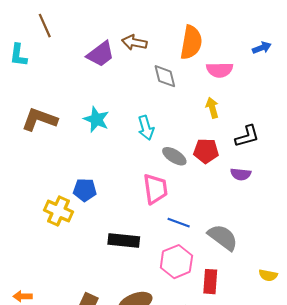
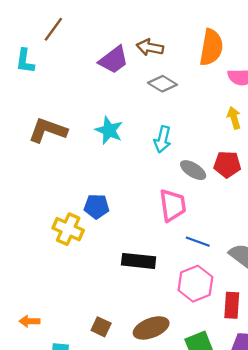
brown line: (45, 26) -> (53, 29), turned 60
gray diamond: (165, 76) -> (162, 84), moved, turned -45
cyan arrow: (146, 128) -> (162, 139), turned 30

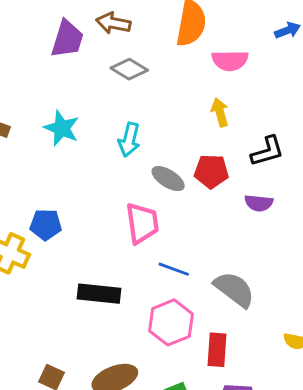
purple trapezoid: (114, 60) -> (67, 39), turned -36

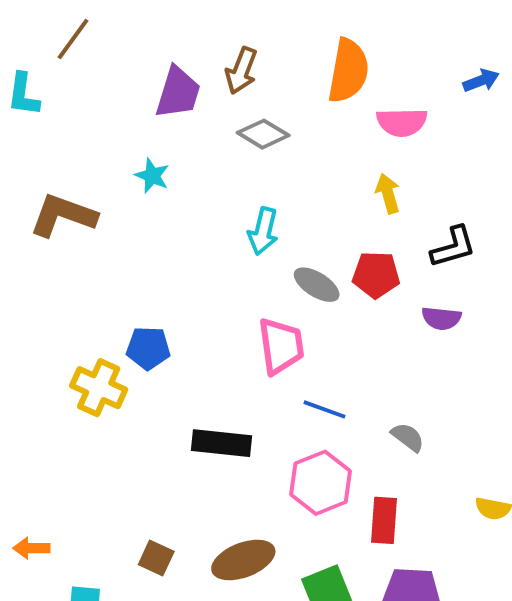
brown arrow: (113, 23) -> (241, 71), turned -80
cyan star: (62, 128) -> (152, 176), moved, size x0.7
gray semicircle: (234, 289) -> (408, 437), size x0.6

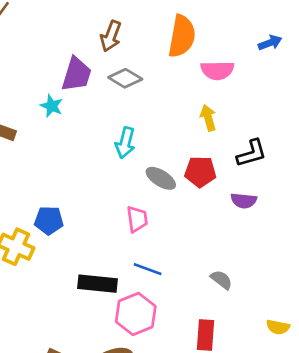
purple trapezoid: (178, 92) -> (77, 74), moved
pink trapezoid: (281, 346) -> (137, 219), size x0.7
blue line: (325, 409) -> (148, 269), moved
pink hexagon: (321, 483) -> (136, 314), moved

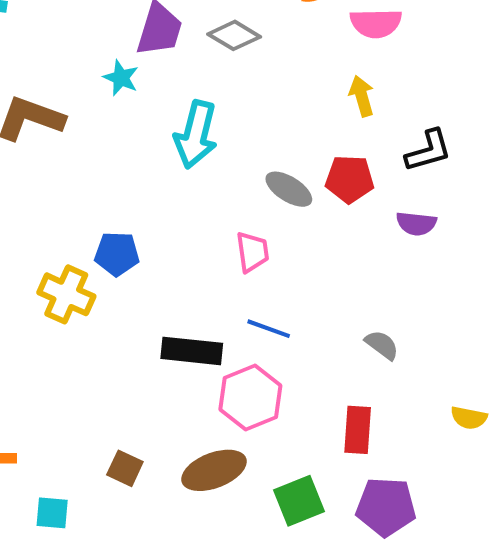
cyan arrow: (125, 143) -> (196, 135), moved, size x1.4

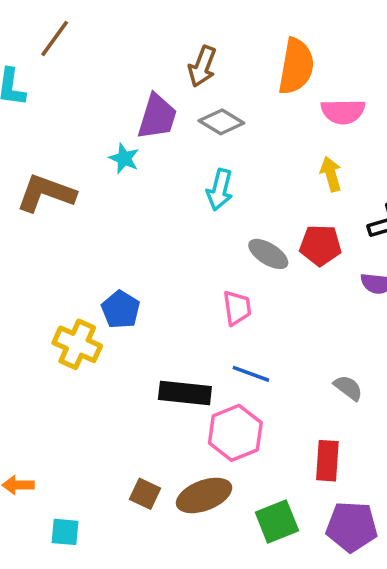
cyan arrow: (196, 135) -> (220, 190), moved, size x0.7
blue pentagon: (117, 254) -> (121, 310), turned 30
brown square: (125, 468) -> (145, 494), moved

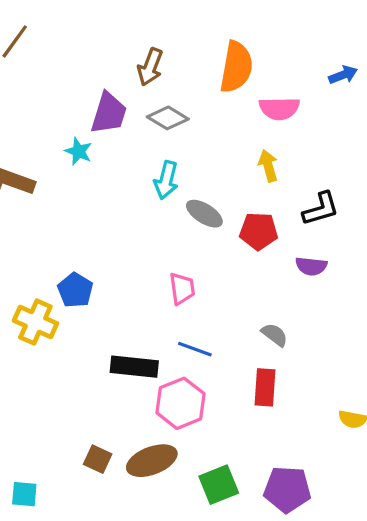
gray ellipse: (268, 254) -> (204, 214), moved
gray semicircle: (348, 388) -> (275, 335), moved
red rectangle: (327, 461) -> (265, 387), moved

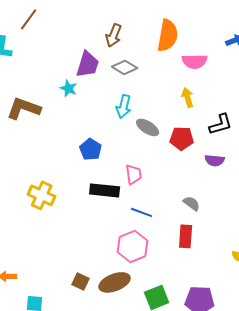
blue pentagon: (75, 290) -> (91, 149), moved
black rectangle: (134, 367) -> (105, 190), moved

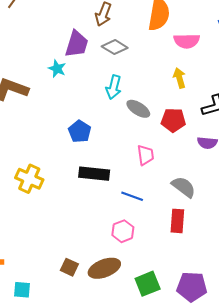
pink trapezoid: (134, 174) -> (146, 155), moved
gray semicircle: (192, 203) -> (184, 187), size x1.4
pink hexagon: (133, 246) -> (123, 231), size x0.7

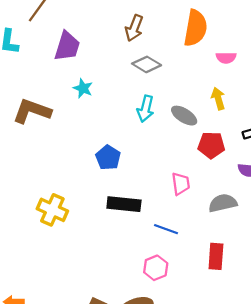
pink semicircle: (187, 41) -> (226, 58), size x0.7
purple trapezoid: (77, 44) -> (67, 46), moved
gray ellipse: (138, 109) -> (184, 116), moved
gray semicircle: (184, 187) -> (223, 203), moved, turned -50

